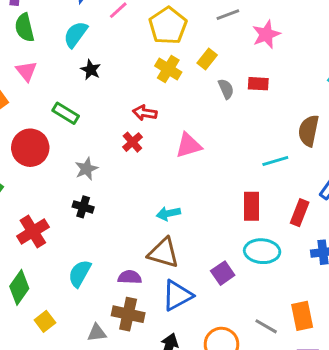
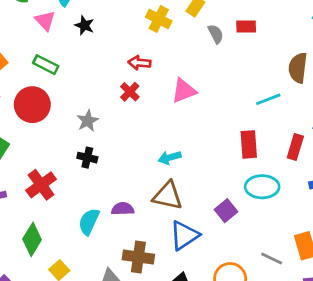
pink triangle: (26, 71) -> (45, 21), moved
green rectangle: (66, 113) -> (46, 65), moved
purple semicircle: (130, 277) -> (123, 209), moved

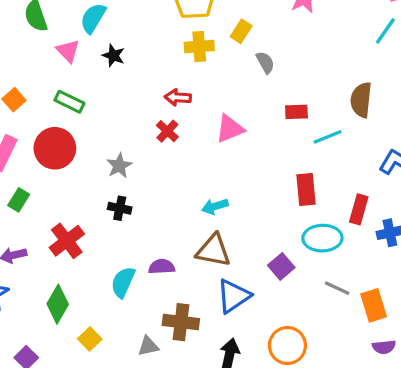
yellow cross: (159, 19) -> (199, 46), turned -30
red rectangle: (246, 27) -> (296, 112), moved
red rectangle: (295, 147) -> (359, 209), moved
gray line: (272, 258) -> (337, 288), moved

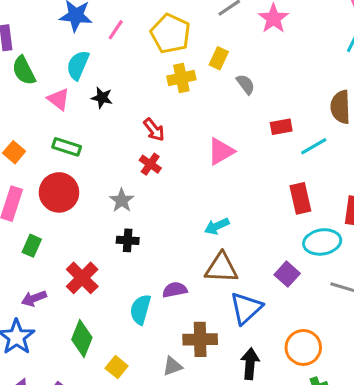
red arrow: (178, 97) -> (154, 130), moved, turned -125
red cross: (167, 131) -> (150, 164), moved

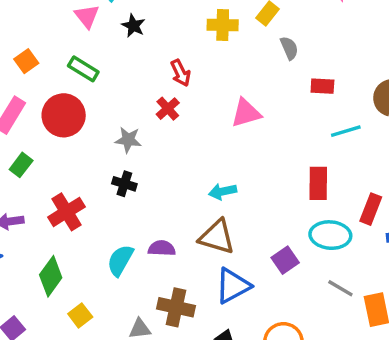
red rectangle: (281, 127) -> (322, 86), moved
gray star: (122, 200) -> (128, 140), turned 30

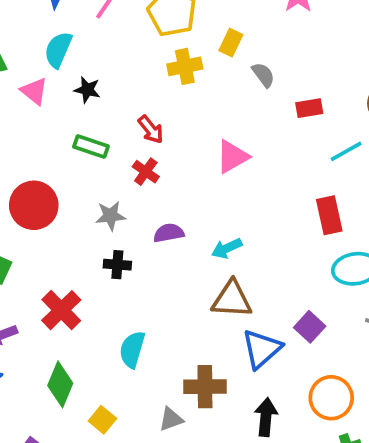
green rectangle: (83, 69) -> (91, 147), moved
purple semicircle: (162, 248) -> (169, 233), moved
purple square: (285, 260) -> (310, 327), moved

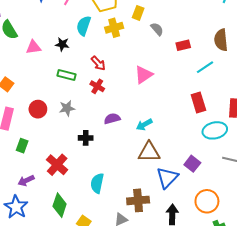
cyan semicircle: (58, 50) -> (84, 26), moved
pink triangle: (34, 91) -> (34, 47), turned -42
red circle: (34, 205) -> (38, 109), size x0.7
gray star: (111, 216) -> (67, 108), moved

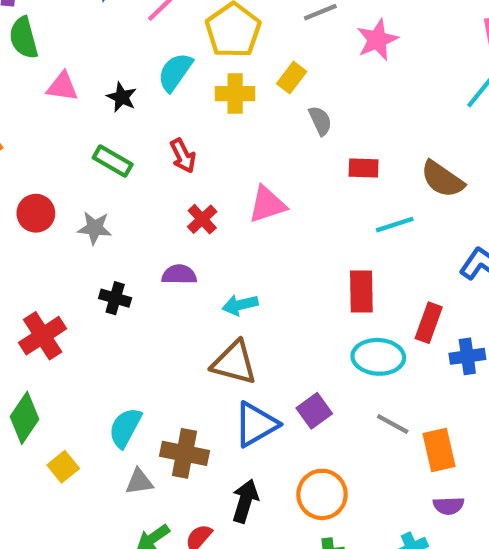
brown semicircle: (221, 40) -> (442, 179), turned -65
red cross: (97, 86) -> (202, 219), moved
cyan semicircle: (97, 183) -> (125, 428), moved

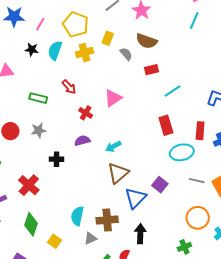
black star: (122, 97) -> (32, 50), moved
brown semicircle: (442, 179) -> (147, 41), moved
brown triangle: (234, 363) -> (118, 173), turned -40
orange circle: (322, 494) -> (198, 218), moved

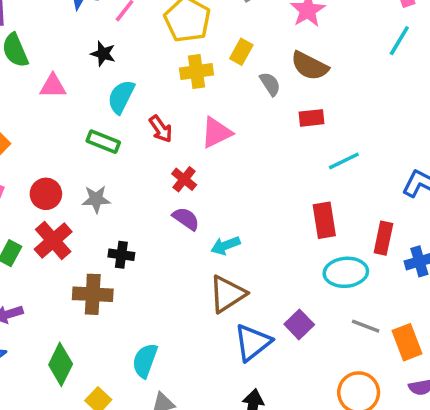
cyan semicircle: (55, 50) -> (121, 97), moved
pink triangle: (113, 98) -> (216, 132), moved
purple semicircle: (82, 141) -> (186, 219), moved, turned 42
red cross: (29, 185) -> (53, 240), moved
brown cross: (107, 220) -> (93, 294), moved

